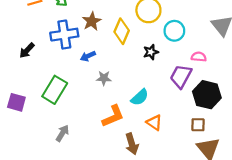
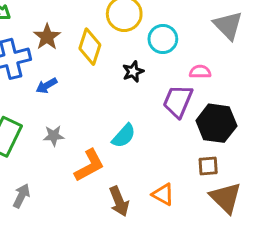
gray star: (104, 78) -> (54, 136), moved
orange triangle: (154, 123) -> (163, 194), moved

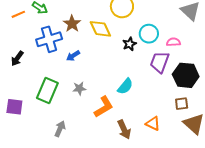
cyan circle: (163, 39) -> (149, 34), moved
yellow diamond: (90, 47) -> (100, 29), turned -40

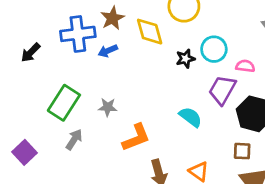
blue arrow: (73, 56) -> (108, 51), moved
cyan semicircle: (125, 86) -> (191, 117), moved, turned -102
purple square: (14, 107) -> (25, 152), moved, turned 30
gray arrow: (60, 129) -> (74, 140), moved

